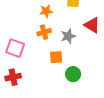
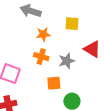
orange cross: (44, 32) -> (41, 57), turned 32

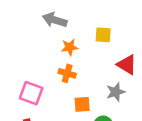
gray star: (67, 61) -> (116, 92), moved

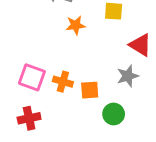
orange cross: (67, 73) -> (63, 82), moved

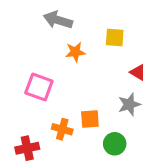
pink square: (32, 77) -> (39, 87), moved
orange cross: (63, 82) -> (62, 129), moved

